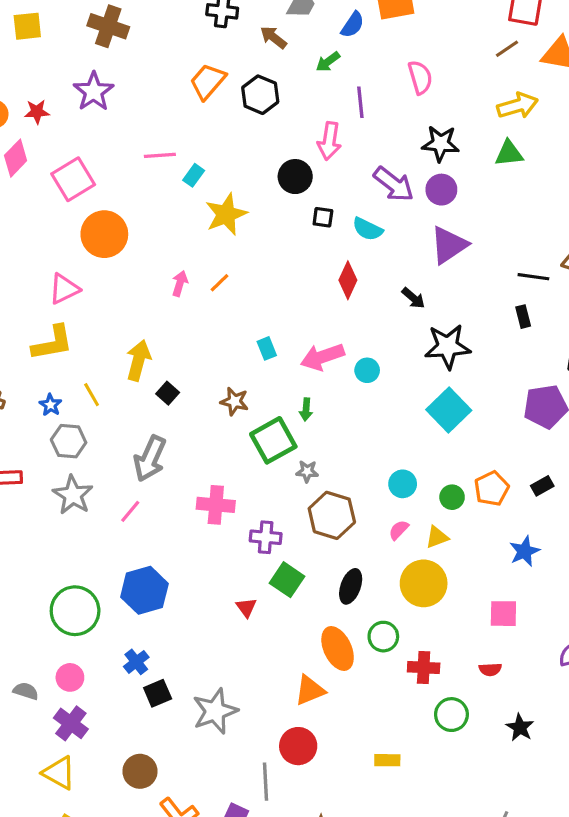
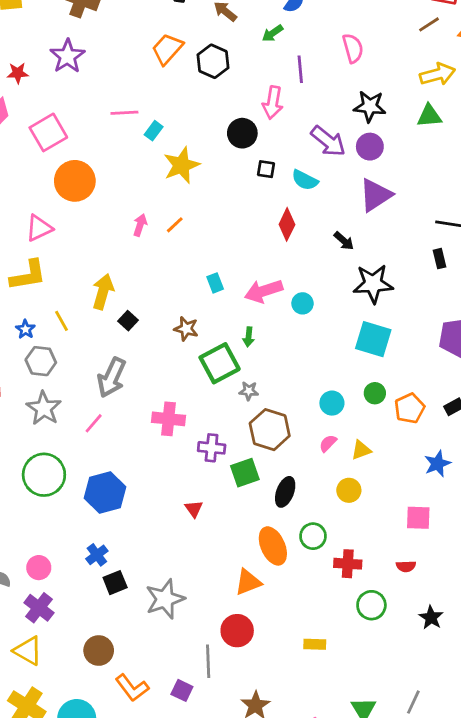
cyan square: (449, 410) -> (373, 339), turned -30
green circle: (452, 497) -> (375, 393), moved
green square: (287, 580) -> (245, 473), moved, turned 36
yellow circle: (424, 583) -> (349, 490), size x0.6
green circle: (75, 611) -> (44, 475), moved

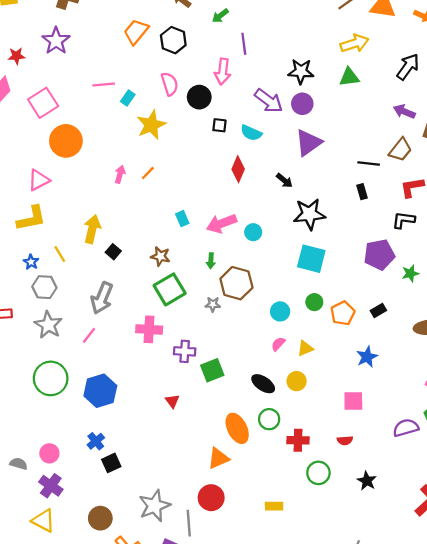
pink semicircle: (353, 48) -> (170, 84), moved
green square: (220, 363) -> (170, 289), moved
brown hexagon: (270, 430) -> (236, 283), moved
black ellipse: (285, 492) -> (263, 384), moved, turned -75
gray star: (165, 599) -> (155, 506), moved

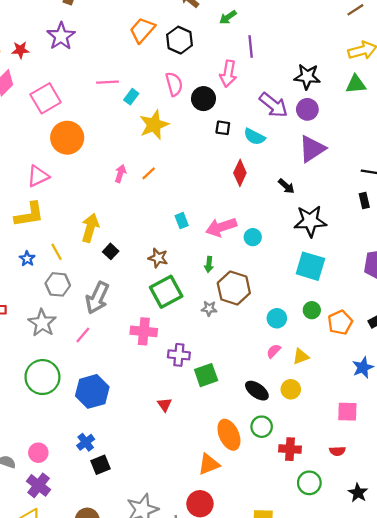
gray hexagon: (44, 287) -> (58, 284), moved

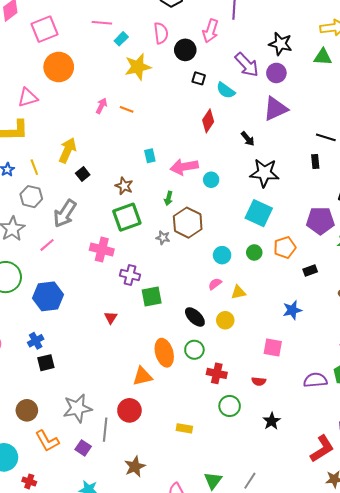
orange line: (149, 173) -> (127, 109), turned 56
orange pentagon: (340, 322) -> (285, 248), moved

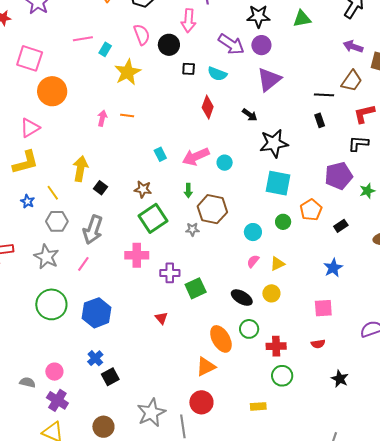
pink square: (45, 29) -> (30, 58), turned -36
green circle: (230, 406) -> (282, 376), moved

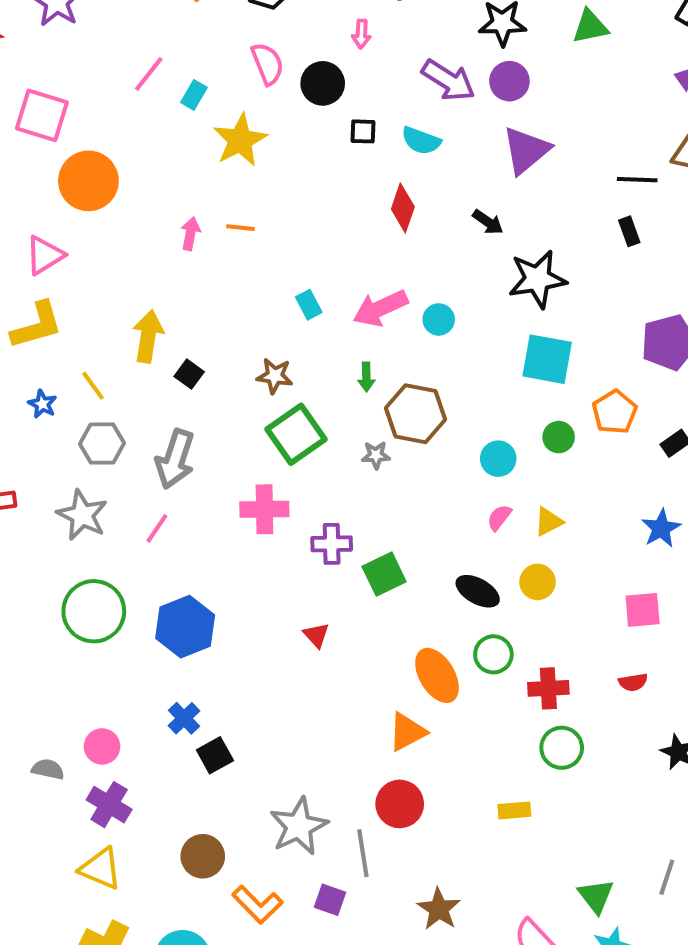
pink arrow: (189, 21) -> (361, 34), size x0.6
pink line: (83, 39) -> (149, 74), turned -42

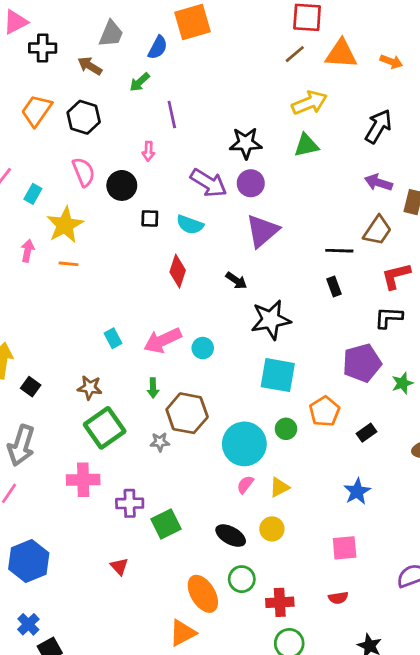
orange line: (240, 228) -> (68, 264), moved
pink arrow: (190, 234) -> (28, 251), moved
cyan circle: (498, 459) -> (244, 444), size x1.8

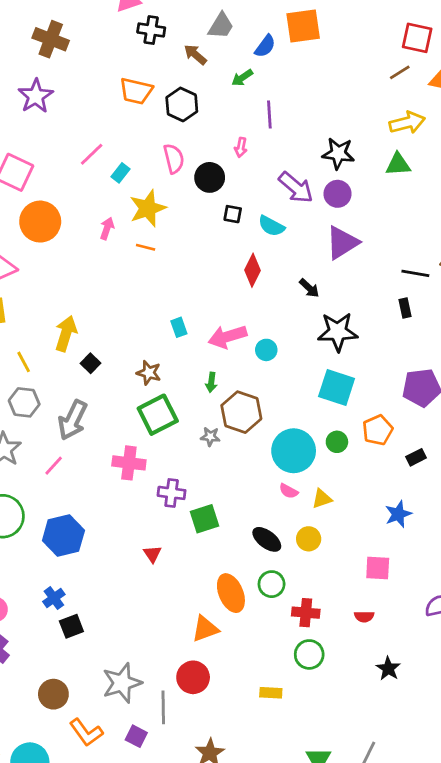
orange trapezoid: (36, 111) -> (136, 91), turned -120
pink semicircle: (245, 485) -> (289, 491), turned -108

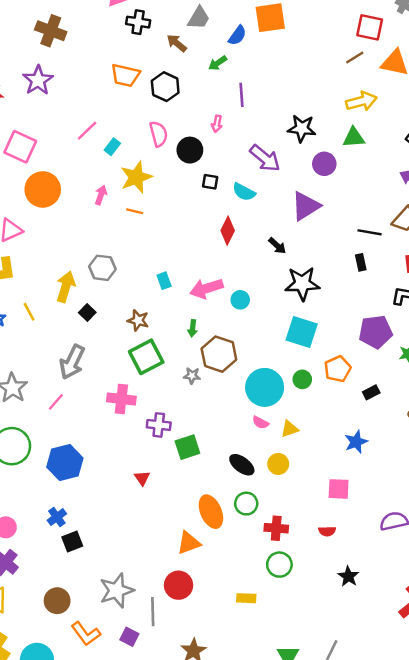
purple circle: (338, 194) -> (324, 164), moved
gray hexagon: (24, 402) -> (102, 268), moved

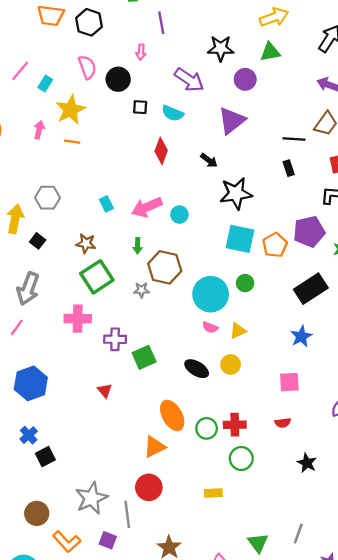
orange pentagon: (338, 369) -> (275, 245), moved
black rectangle: (371, 392) -> (311, 289), size x2.0
green circle: (246, 504) -> (207, 428), moved

